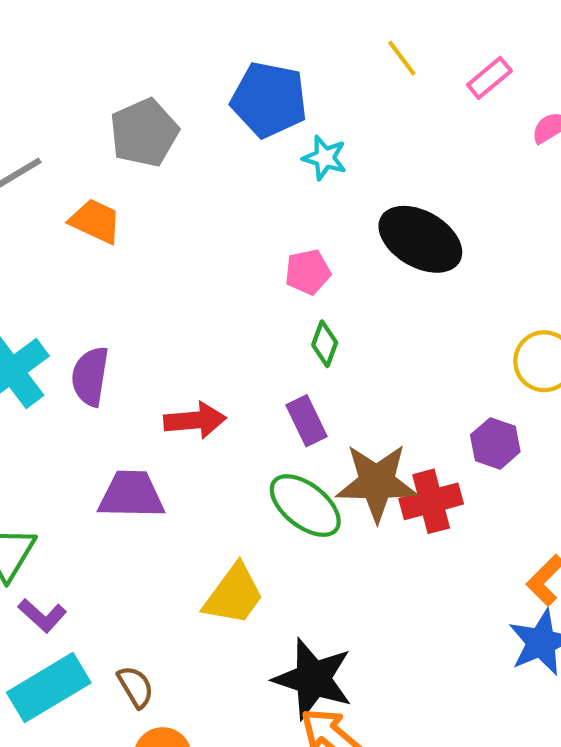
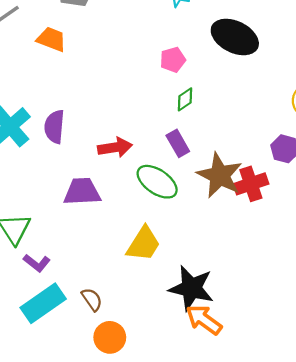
green diamond: (325, 344) -> (185, 99), turned 40
brown star: (377, 482) -> (220, 175), turned 30
green ellipse: (305, 506) -> (157, 182), moved

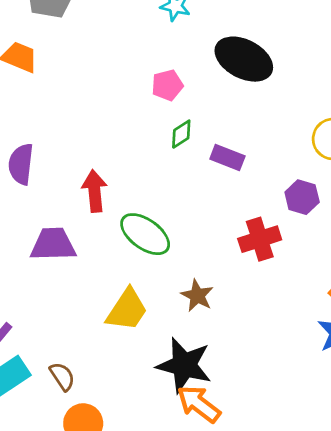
purple rectangle: (178, 143) -> (227, 157), moved, turned -40
red arrow: (115, 147) -> (95, 191), turned -88
brown star: (220, 175) -> (197, 296), moved, size x0.6

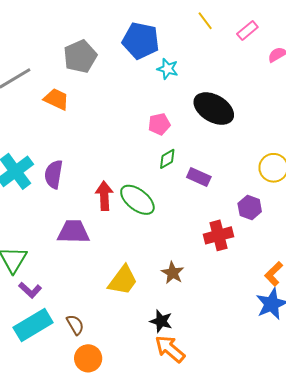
green ellipse: (145, 234) -> (137, 200), moved
black star: (184, 365) -> (161, 321), size x0.6

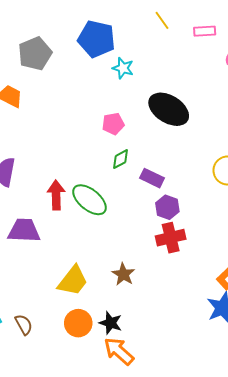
pink rectangle: (247, 30) -> (205, 31), turned 35
purple hexagon: (250, 207) -> (167, 207), moved
orange circle: (88, 358) -> (78, 323), moved

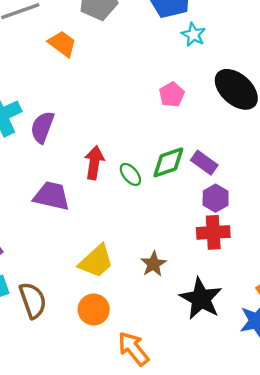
pink pentagon: (113, 124) -> (172, 95), turned -30
green diamond: (121, 159) -> (168, 162), moved, size x1.5
green ellipse: (90, 200) -> (130, 174), size x0.6
black star: (111, 323) -> (201, 299), moved, size x1.6
brown semicircle: (24, 325) -> (33, 300), size x1.5

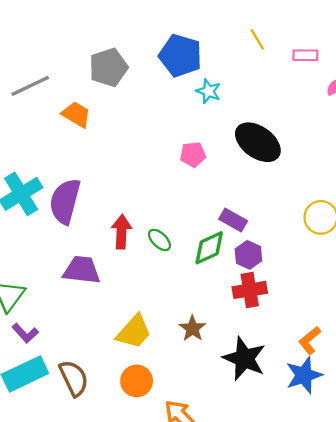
pink pentagon: (172, 95) -> (193, 154), turned 30
purple semicircle: (42, 127) -> (65, 201), size x1.4
green diamond: (168, 162) -> (209, 248), moved

